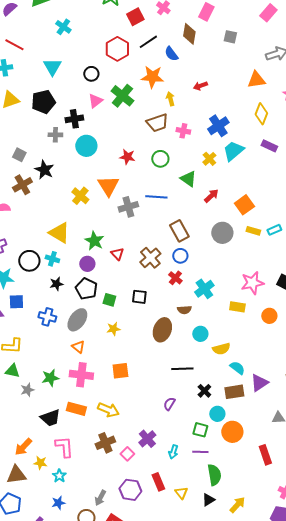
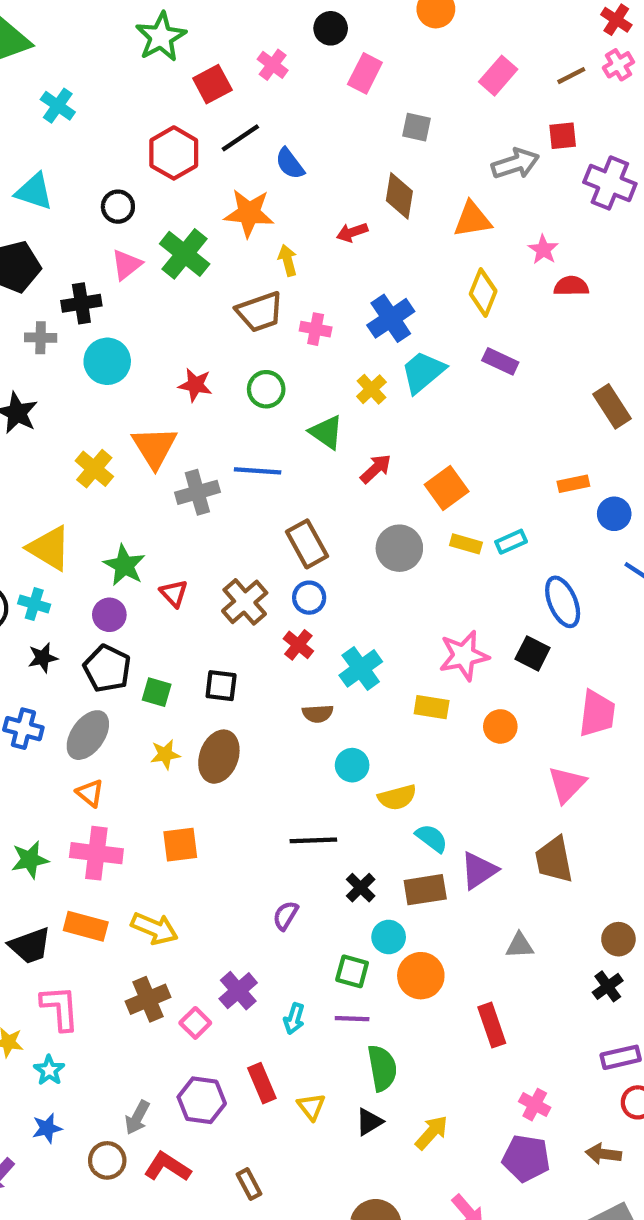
brown diamond: (189, 34) -> (399, 196), moved
cyan triangle: (52, 67) -> (34, 192), turned -42
brown ellipse: (162, 330) -> (219, 757), moved

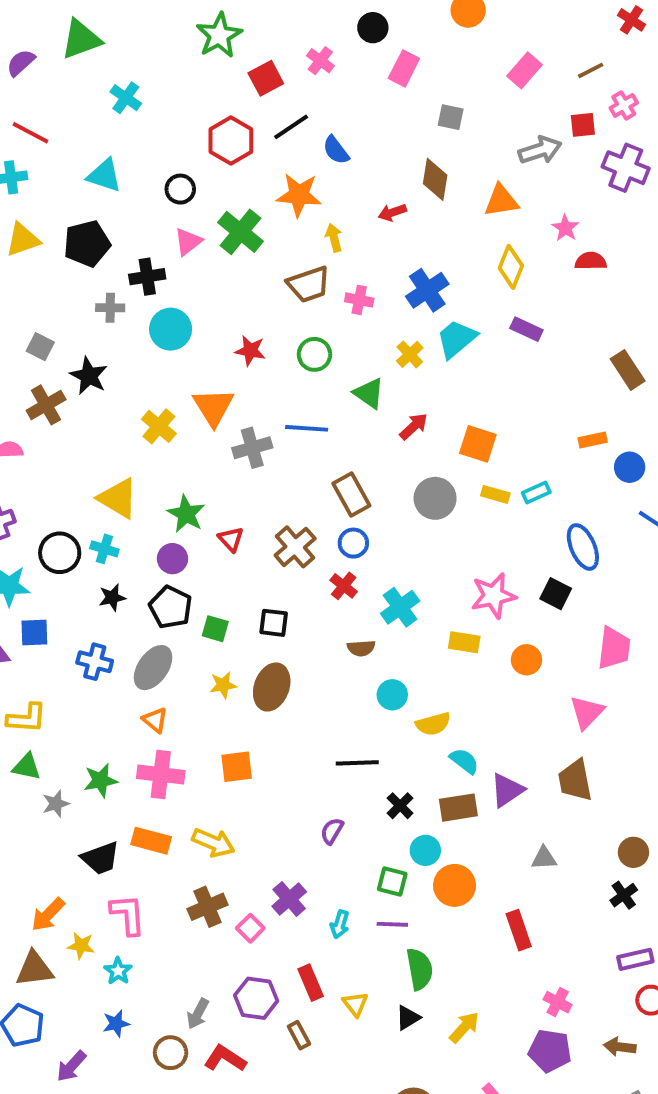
pink cross: (618, 65) -> (624, 105), moved
orange square: (447, 488) -> (478, 444), turned -36
brown rectangle: (249, 1184) -> (299, 1035), moved

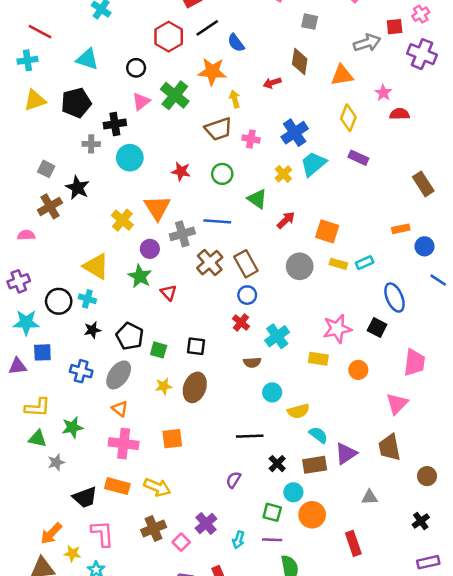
brown cross: (295, 547) -> (210, 263), moved
purple circle: (172, 559) -> (150, 249), moved
green star: (101, 780) -> (72, 427), moved
brown circle: (633, 852) -> (427, 476), moved

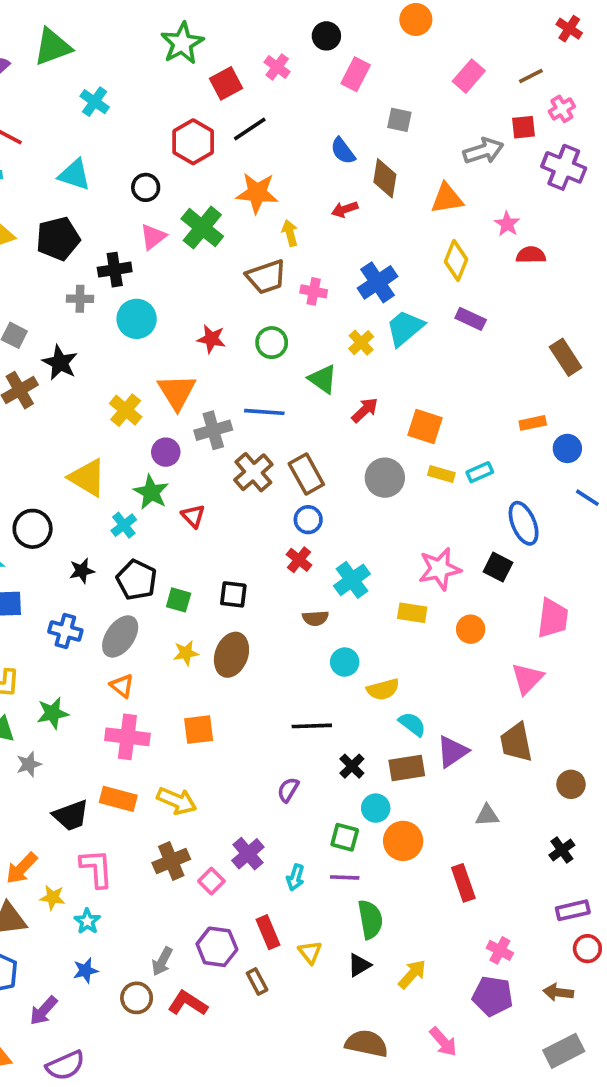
blue semicircle: (236, 43) -> (343, 151), moved
cyan cross: (87, 299) -> (124, 525), moved, turned 35

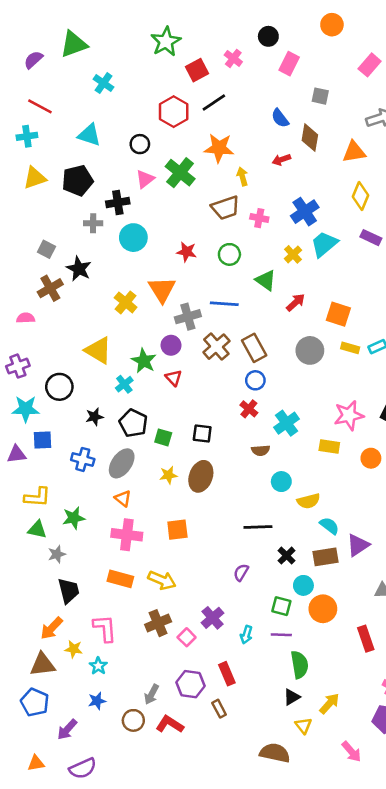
purple circle: (166, 452) -> (171, 345), moved
black trapezoid: (71, 815) -> (68, 591), moved, turned -84
yellow triangle: (310, 952) -> (303, 726), moved
brown semicircle: (367, 1044) -> (275, 753), moved

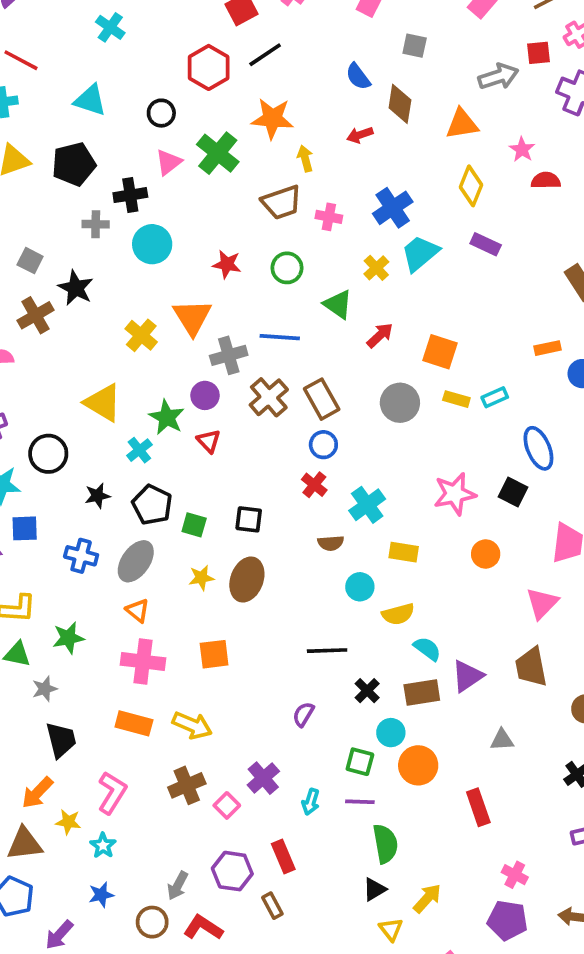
yellow rectangle: (329, 447) -> (404, 552), moved
pink L-shape: (105, 628) -> (112, 793), turned 36

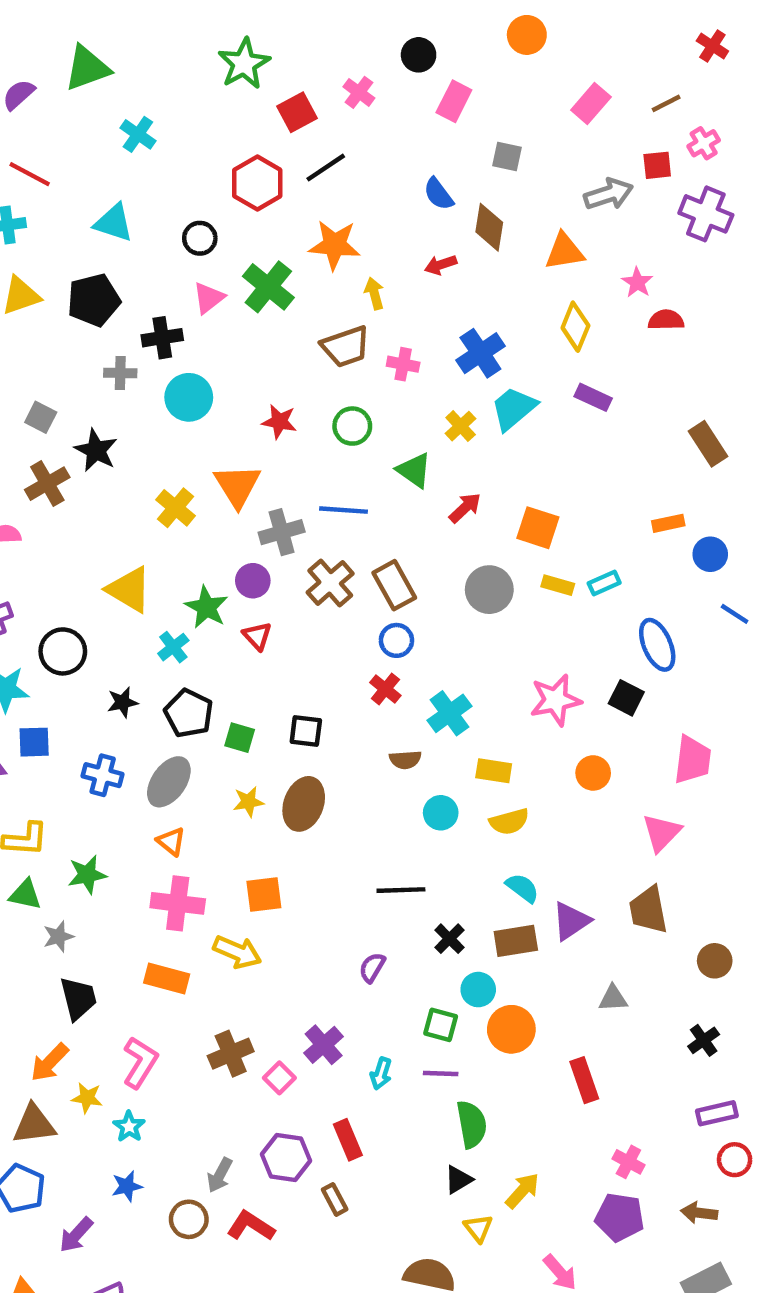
yellow semicircle: (398, 614) -> (509, 822), moved
yellow arrow: (192, 725) -> (237, 952), moved

